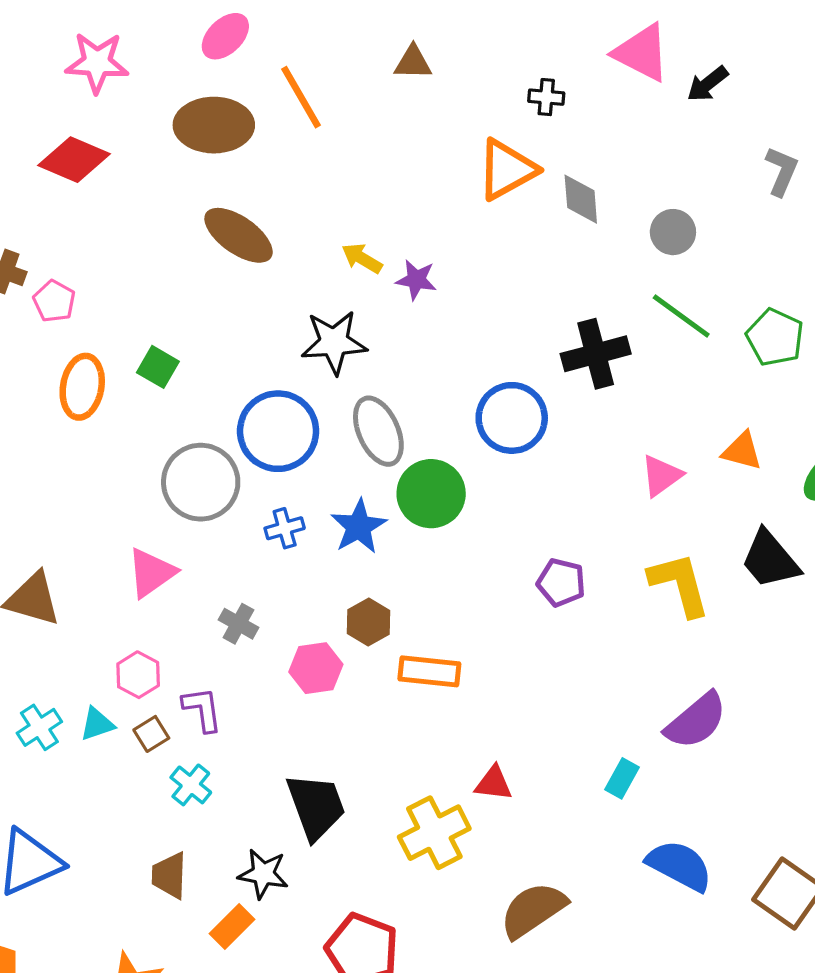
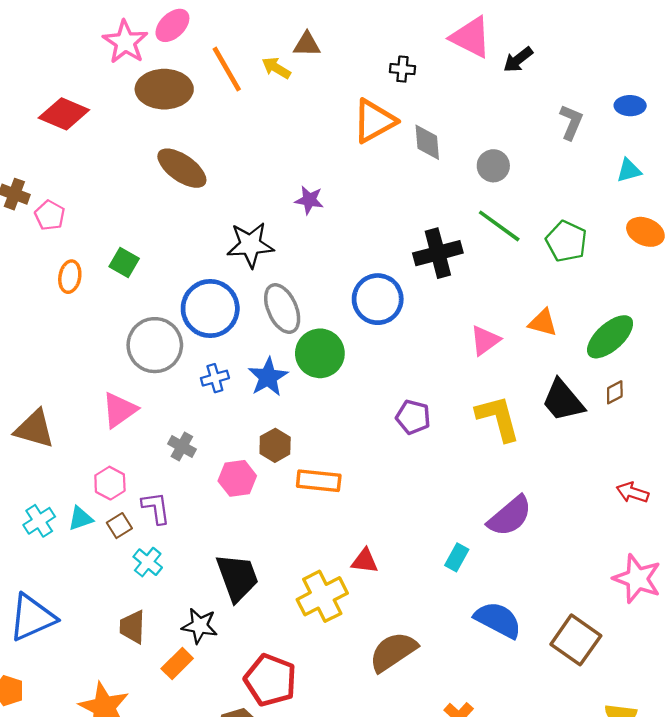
pink star: (97, 63) -> (125, 42), moved, turned 30
yellow arrow: (362, 258) -> (276, 68), moved
orange ellipse: (82, 387) -> (70, 277), size x0.7

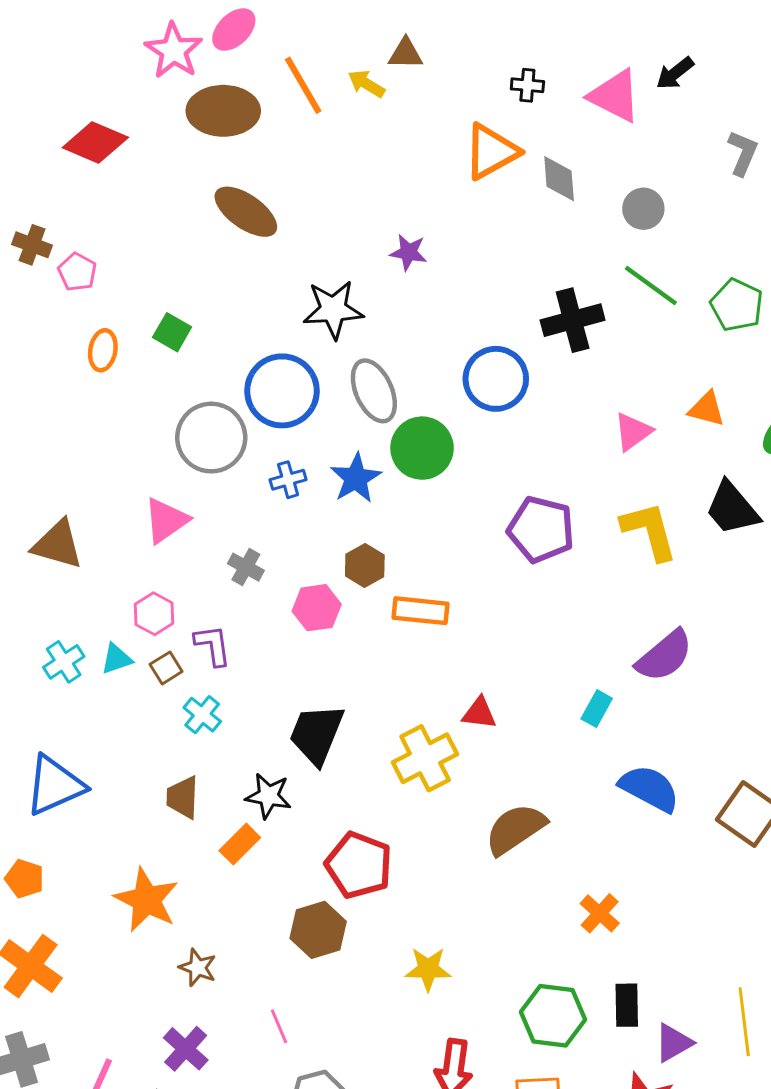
pink triangle: (471, 37) -> (615, 96), moved
purple pentagon: (413, 417) -> (541, 529), size x1.5
black trapezoid: (237, 577) -> (317, 734), turned -138

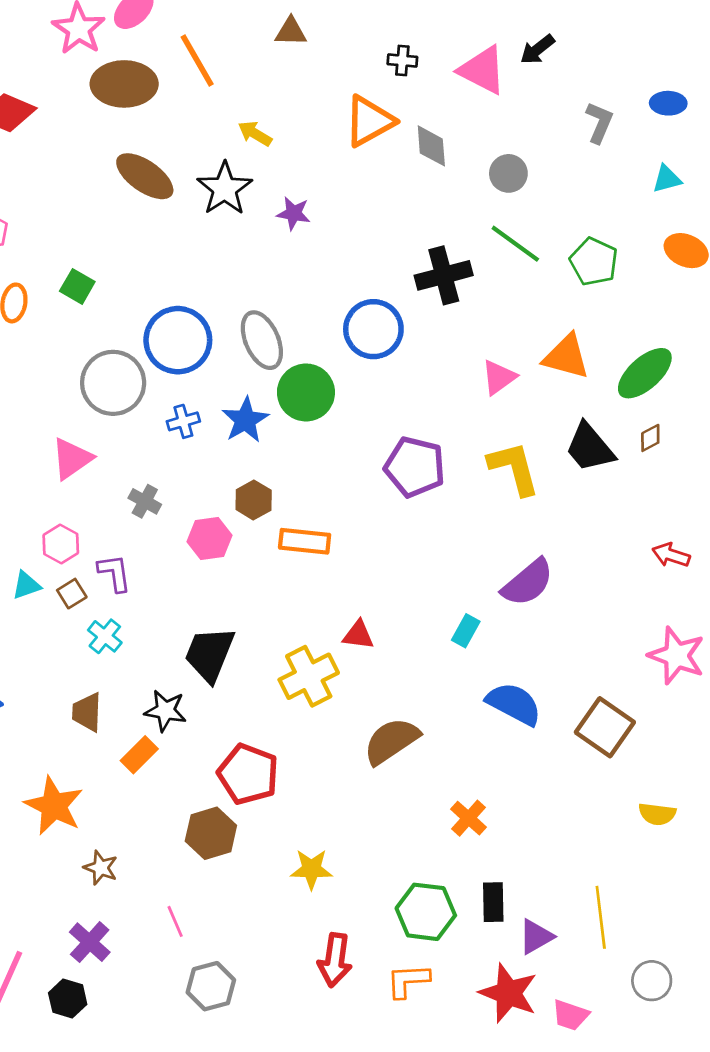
yellow arrow: (366, 84) -> (255, 134), moved
black star: (333, 310) -> (225, 189), moved, turned -30
orange triangle: (707, 409) -> (566, 357), size x1.4

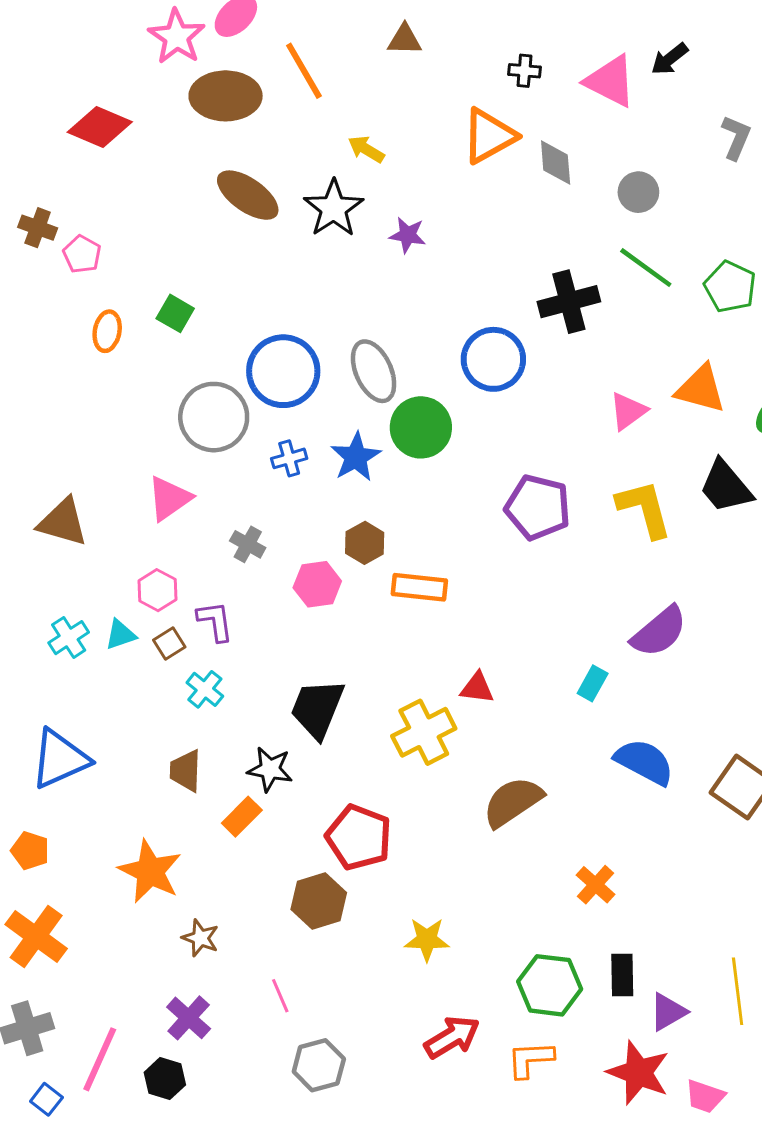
red arrow: (335, 960) -> (452, 1037), turned -129

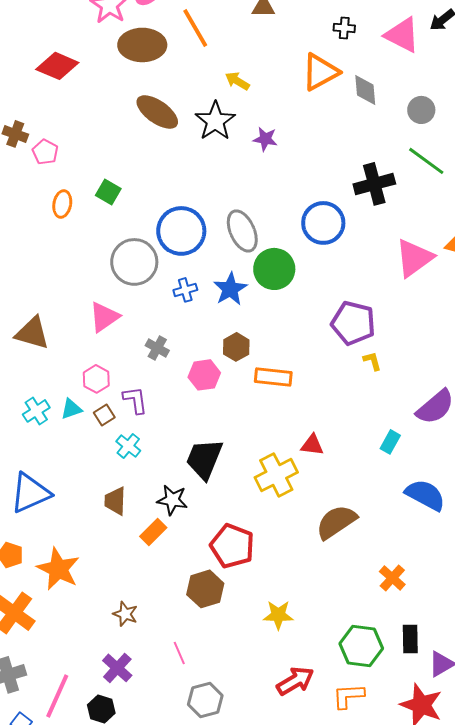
pink triangle: (628, 411) -> (414, 258), size x1.5
yellow L-shape: (644, 509) -> (372, 361), moved, size x0.5
orange star: (150, 871) -> (58, 569), moved

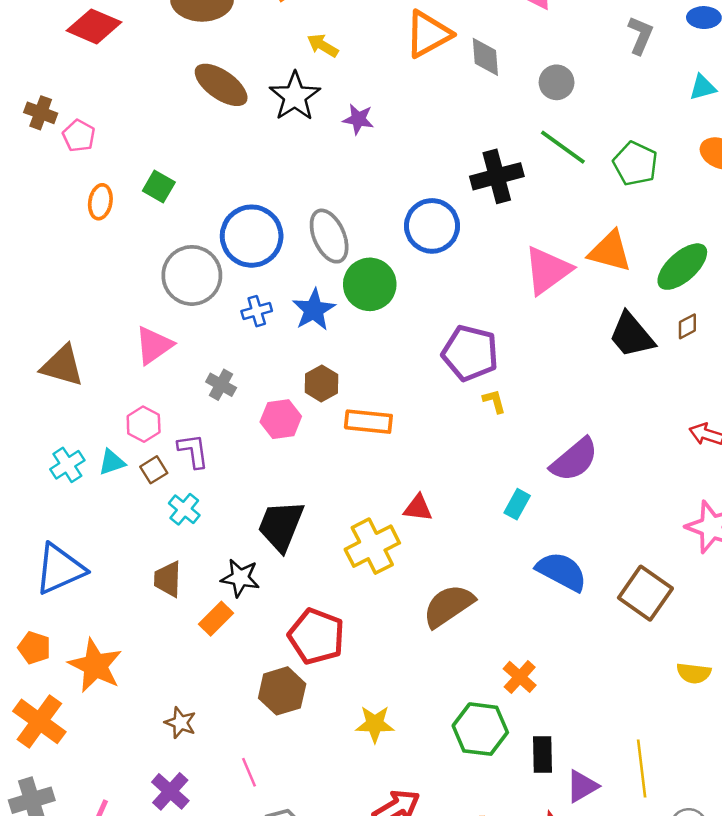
green hexagon: (361, 646) -> (480, 729), moved

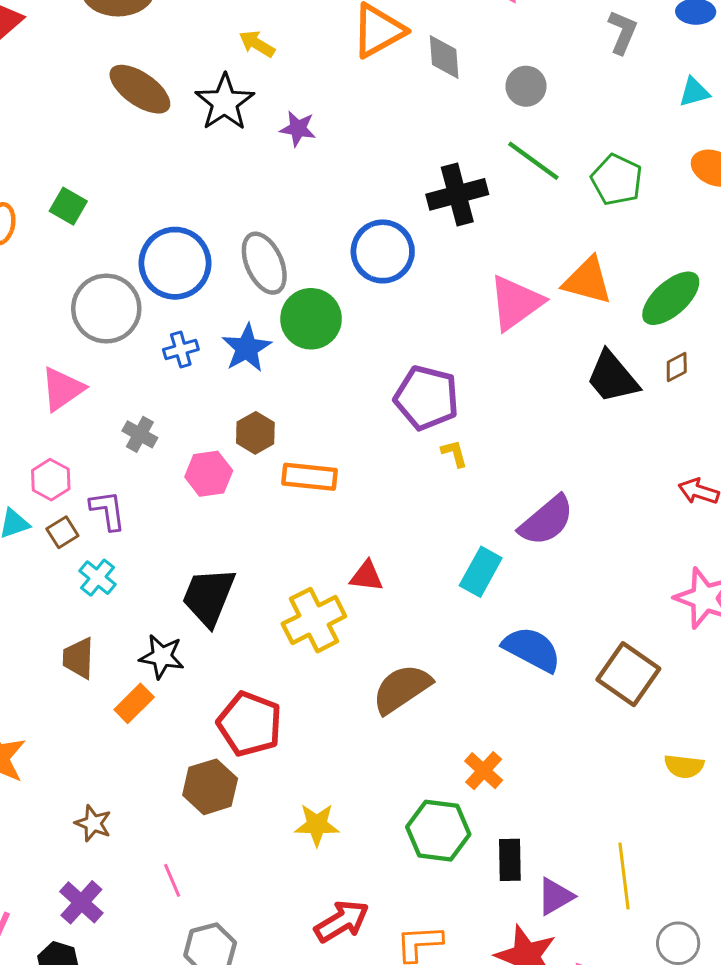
cyan rectangle: (517, 504) -> (481, 572), size x1.4

